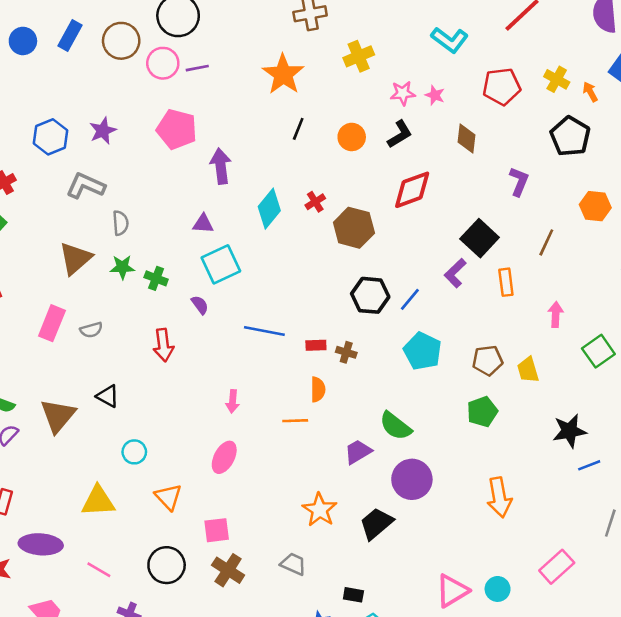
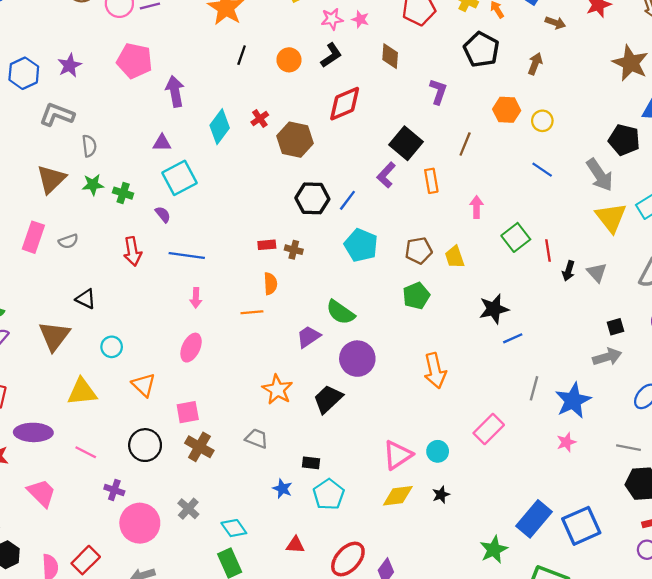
blue line: (264, 331) -> (187, 255), moved
brown triangle: (58, 416) -> (54, 336), moved

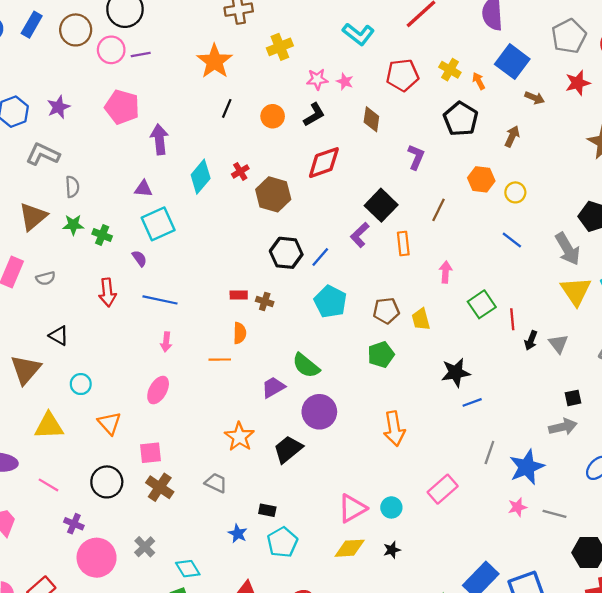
gray line: (628, 448) -> (555, 514), moved

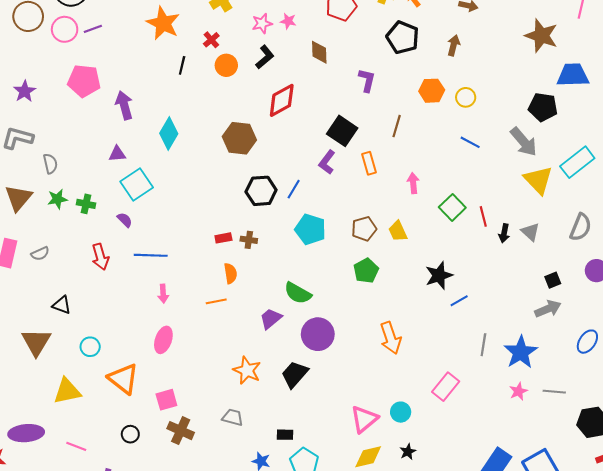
red cross: (240, 171) -> (211, 40), moved
orange triangle: (109, 423) -> (123, 379), size x1.4
black circle: (107, 482) -> (130, 434), size x0.6

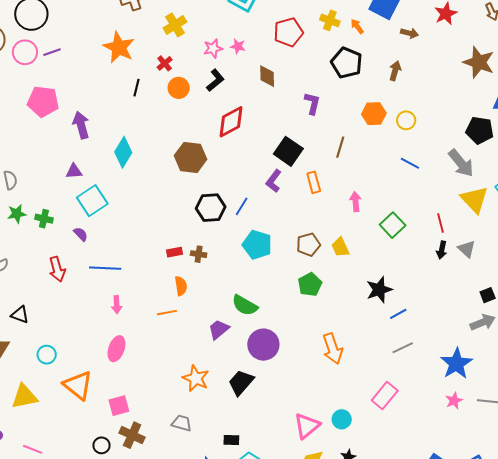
red line: (483, 216) -> (440, 223), moved
gray line: (483, 345) -> (403, 348), moved, turned 55
black circle: (130, 434) -> (102, 445), moved

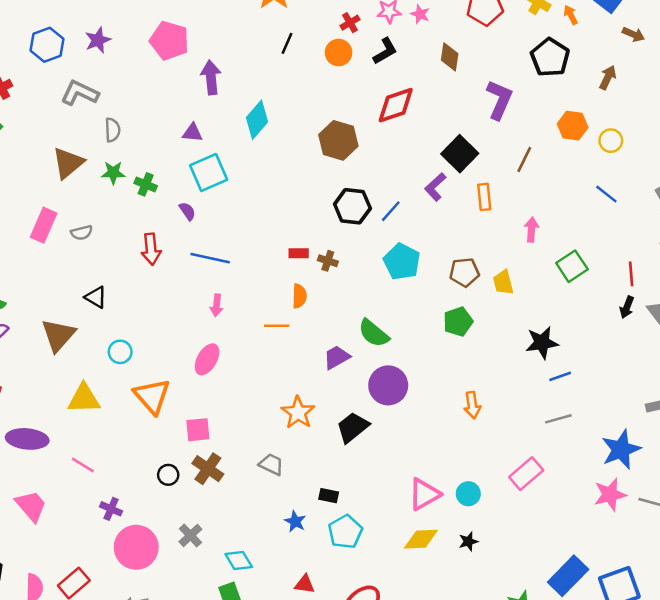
red cross: (165, 63) -> (350, 23), moved
purple L-shape: (312, 103) -> (499, 100), size x1.4
orange arrow: (333, 349) -> (472, 405), size x0.7
pink star: (454, 401) -> (610, 495), size x1.5

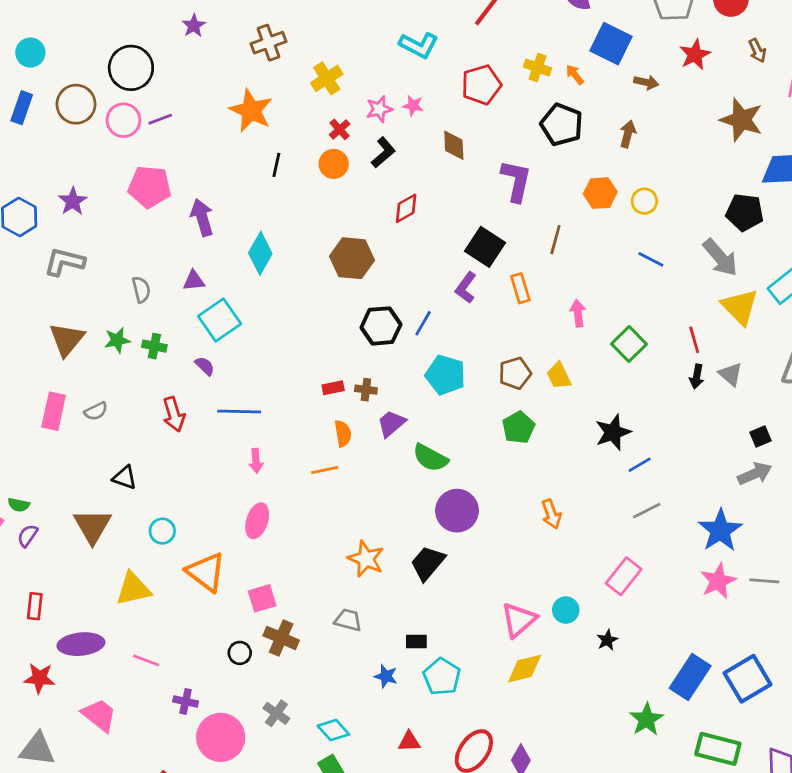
red diamond: (396, 105) -> (406, 208), size x0.7
gray semicircle: (113, 130) -> (141, 290), moved
purple trapezoid: (337, 357) -> (391, 423), moved
black star: (468, 541) -> (607, 640), moved

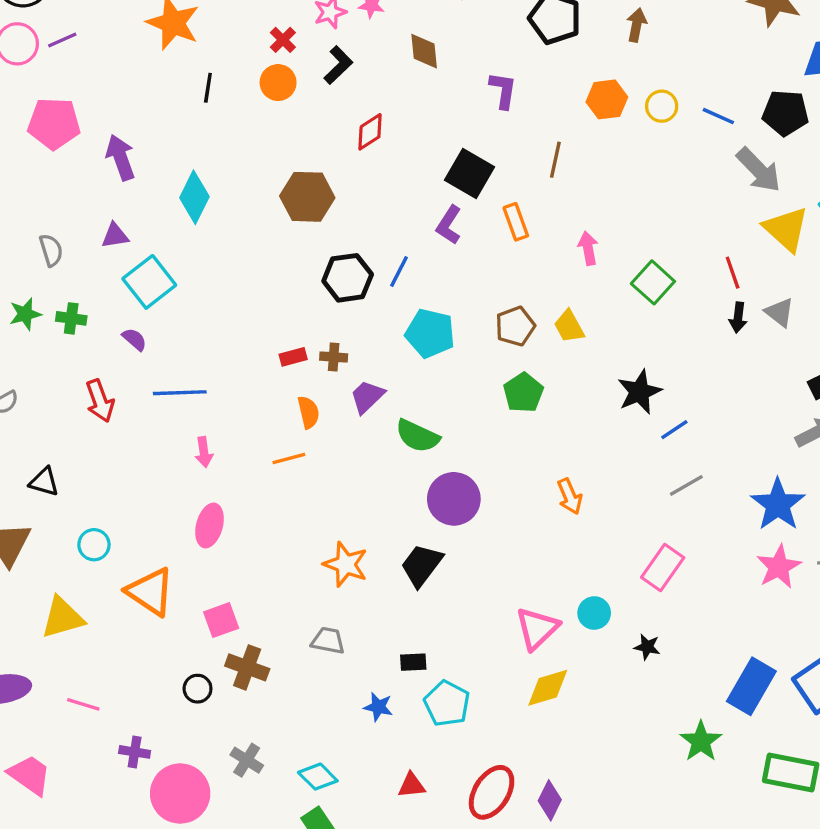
purple L-shape: (516, 181) -> (503, 90), size x0.7
blue line: (651, 259) -> (718, 116), moved
black star: (607, 640) -> (647, 647), turned -30

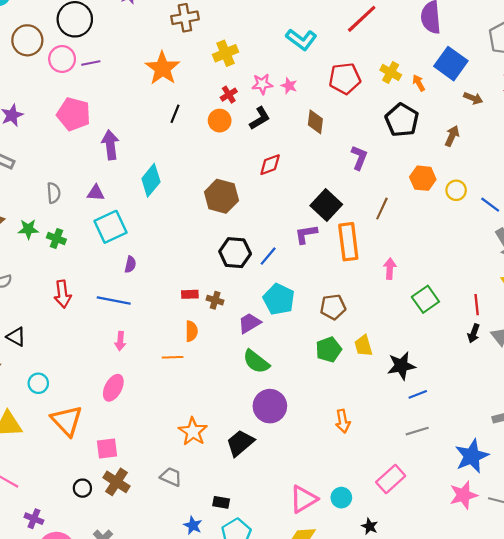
orange rectangle: (516, 222) -> (348, 242), size x1.6
purple L-shape: (449, 225) -> (306, 234), turned 35
yellow trapezoid: (569, 326) -> (363, 346), moved
purple semicircle: (134, 339) -> (130, 264), moved, turned 49
purple trapezoid: (367, 397) -> (249, 323), moved

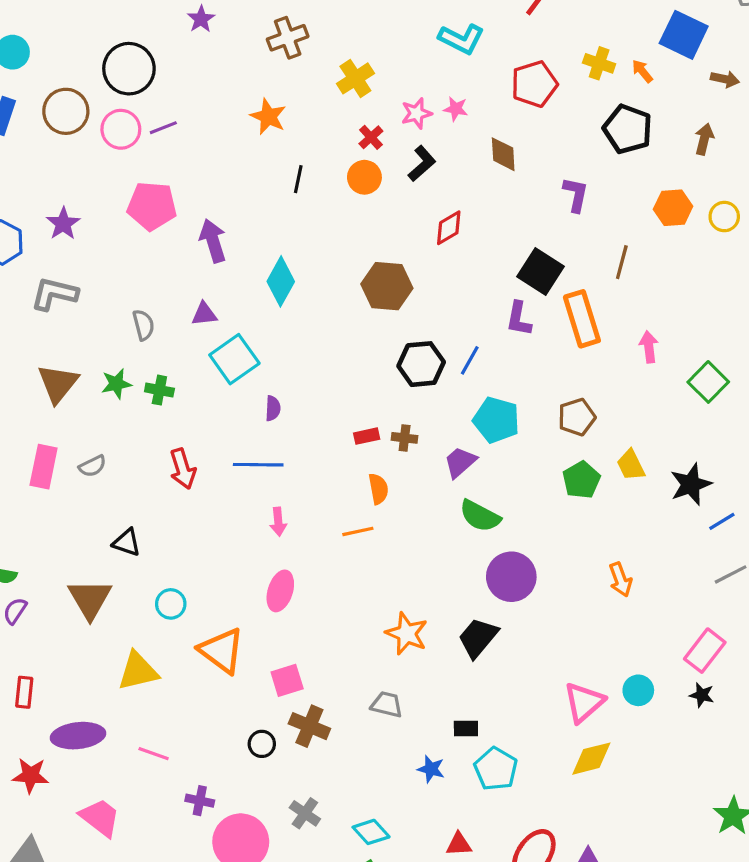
orange star: (162, 68) -> (268, 117), size x0.7
purple L-shape: (306, 234) -> (519, 319), turned -60
black star: (370, 526) -> (702, 695), moved

